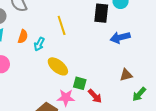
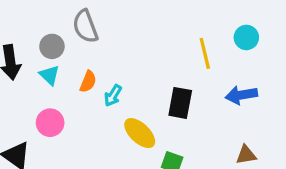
black rectangle: (101, 13) -> (180, 103), moved
yellow line: (62, 25) -> (205, 53), moved

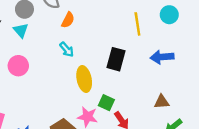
orange semicircle: (88, 82) -> (68, 20), moved
cyan arrow: (113, 96) -> (67, 49), turned -77
yellow ellipse: (140, 133) -> (84, 79), turned 30

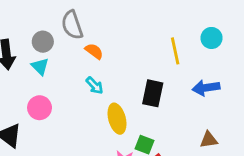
orange semicircle: (68, 20) -> (94, 51), turned -77

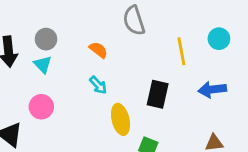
gray semicircle: (72, 25) -> (134, 21), moved

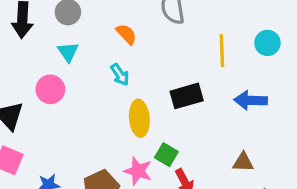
cyan triangle: (43, 65) -> (68, 52), moved
black rectangle: (158, 94) -> (187, 96), turned 52

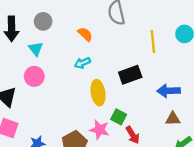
cyan triangle: (68, 52) -> (36, 49), moved
cyan arrow: (120, 75) -> (82, 63), turned 105
blue arrow: (251, 100) -> (169, 91), moved

